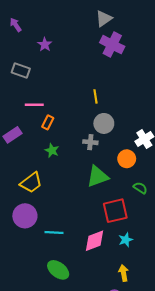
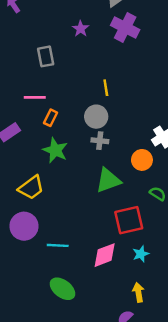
purple star: (45, 45) -> (81, 29), moved
gray rectangle: (21, 70) -> (46, 56), moved, turned 60
gray circle: (104, 123) -> (96, 117), moved
green star: (52, 150) -> (55, 150), size x1.5

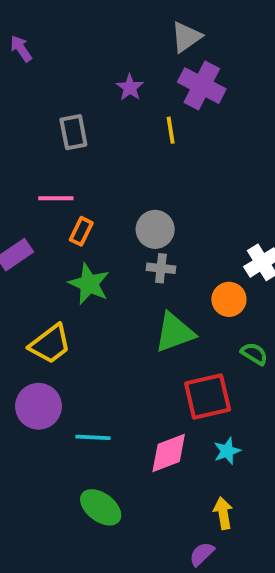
yellow line: (106, 88) -> (171, 130), moved

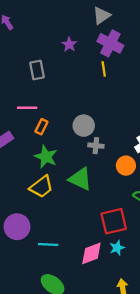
yellow line: (171, 130) -> (104, 69), moved
gray cross: (161, 268) -> (96, 146), moved
green triangle: (175, 332) -> (80, 179), moved, turned 45
yellow trapezoid: (50, 344) -> (41, 187), moved
cyan star: (227, 451) -> (117, 248), moved

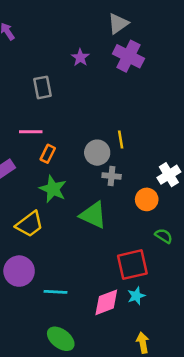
yellow line: (104, 69) -> (121, 140), moved
yellow trapezoid: (41, 187) -> (29, 224), moved

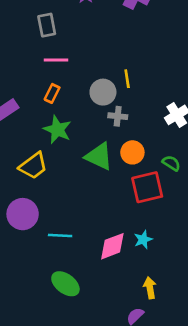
pink line: (31, 132) -> (56, 60), moved
orange circle: (147, 199) -> (132, 152), moved
green semicircle: (164, 236) -> (171, 163), moved
red square: (132, 265) -> (147, 187), moved

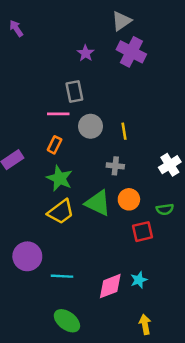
gray rectangle: (47, 25) -> (74, 92), moved
gray circle: (103, 92) -> (91, 126), moved
green semicircle: (171, 163) -> (165, 209), turned 140
yellow trapezoid: (33, 166) -> (61, 212), moved
red square: (147, 187) -> (143, 232), size x0.7

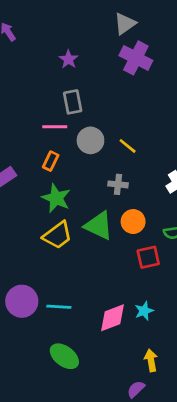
purple star: (86, 53) -> (68, 59), moved
yellow line: (124, 131) -> (128, 146), turned -42
purple circle: (27, 256) -> (22, 301), moved

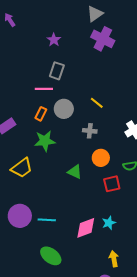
gray rectangle: (73, 102) -> (57, 71), turned 30
gray circle: (90, 140) -> (64, 109), moved
green star: (56, 198) -> (45, 141), turned -30
green triangle: (99, 226) -> (75, 172), moved, size x0.7
yellow trapezoid: (58, 235) -> (22, 168), moved

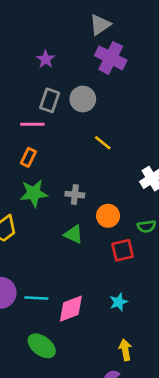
gray circle: (64, 109) -> (83, 99), moved
gray cross: (90, 131) -> (75, 195), moved
pink diamond: (86, 228) -> (71, 309), moved

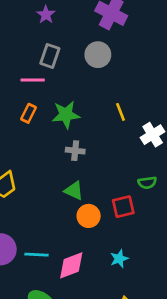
gray circle: (83, 99) -> (98, 55), moved
yellow line: (103, 143) -> (121, 112), moved, turned 30
green star: (34, 193) -> (66, 115), moved
orange circle: (108, 216) -> (89, 216), moved

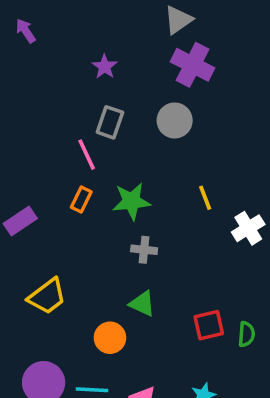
pink line: (33, 80) -> (87, 155), turned 65
green semicircle: (147, 183) -> (246, 334), moved, turned -78
orange circle: (89, 216) -> (110, 338), moved

